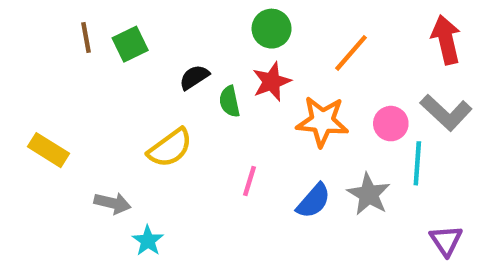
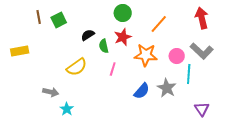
yellow rectangle: (48, 150) -> (20, 51), moved, turned -42
pink line: (249, 181) -> (113, 69), moved

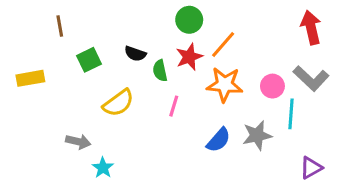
green square: (59, 20) -> (89, 60), moved
orange line: (159, 24) -> (223, 44), moved
black semicircle: (88, 35) -> (135, 54), turned -128
gray star: (167, 88) -> (257, 135), turned 30
purple triangle: (202, 109) -> (311, 168), turned 35

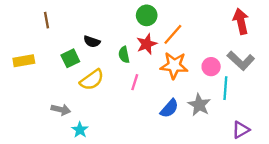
black semicircle: (135, 54) -> (92, 42), moved
green square: (89, 60) -> (70, 58), moved
gray star: (257, 135) -> (199, 105), turned -30

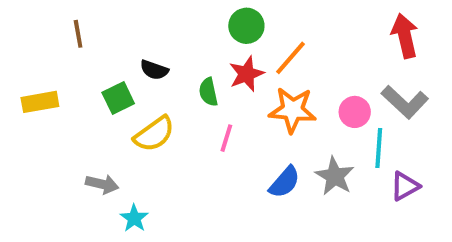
purple triangle: (241, 130) -> (405, 186), moved

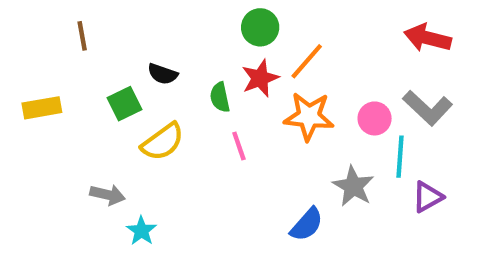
red arrow: (405, 36) -> (428, 38), turned -63
pink line: (226, 138) -> (239, 146), turned -36
blue semicircle: (285, 182) -> (307, 224), moved

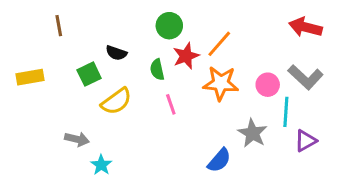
green circle: (260, 27) -> (169, 26), moved

